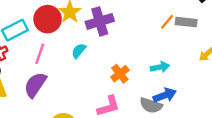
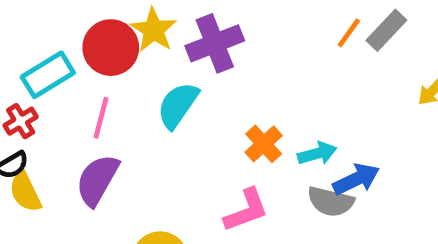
gray rectangle: (186, 22) -> (386, 30), turned -48
cyan semicircle: (79, 51) -> (178, 105), size x1.5
cyan arrow: (160, 67) -> (317, 153), moved

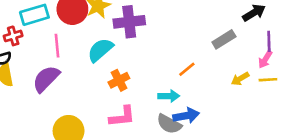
orange line: (349, 33) -> (187, 69), moved
pink line: (101, 118) -> (57, 46), turned -35
orange cross: (264, 144) -> (119, 80), moved

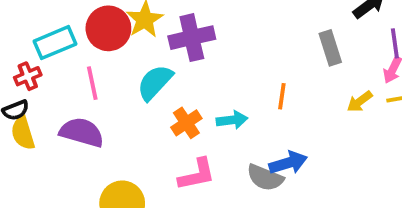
gray rectangle: (224, 39) -> (330, 48), turned -70
orange line: (187, 69) -> (282, 96), turned -36
purple semicircle: (46, 79) -> (82, 132), turned 68
cyan arrow: (169, 96) -> (232, 120), moved

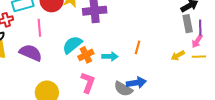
gray rectangle: (330, 48) -> (188, 24), moved
cyan semicircle: (155, 82) -> (72, 45), moved
pink L-shape: (197, 174) -> (88, 83), turned -65

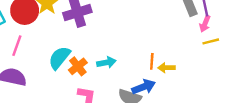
pink line: (39, 28) -> (17, 46), turned 36
orange line: (138, 47) -> (152, 61), moved
yellow arrow: (178, 56) -> (167, 68), moved, turned 40

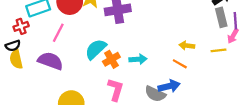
yellow line: (211, 41) -> (219, 50), moved
orange line: (152, 61) -> (180, 64), turned -72
yellow arrow: (167, 68) -> (187, 46), moved

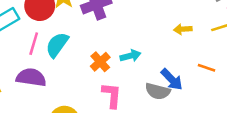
cyan semicircle: (96, 49) -> (57, 45), moved
orange line: (180, 64) -> (206, 68), moved
blue arrow: (169, 86) -> (172, 79), turned 70

